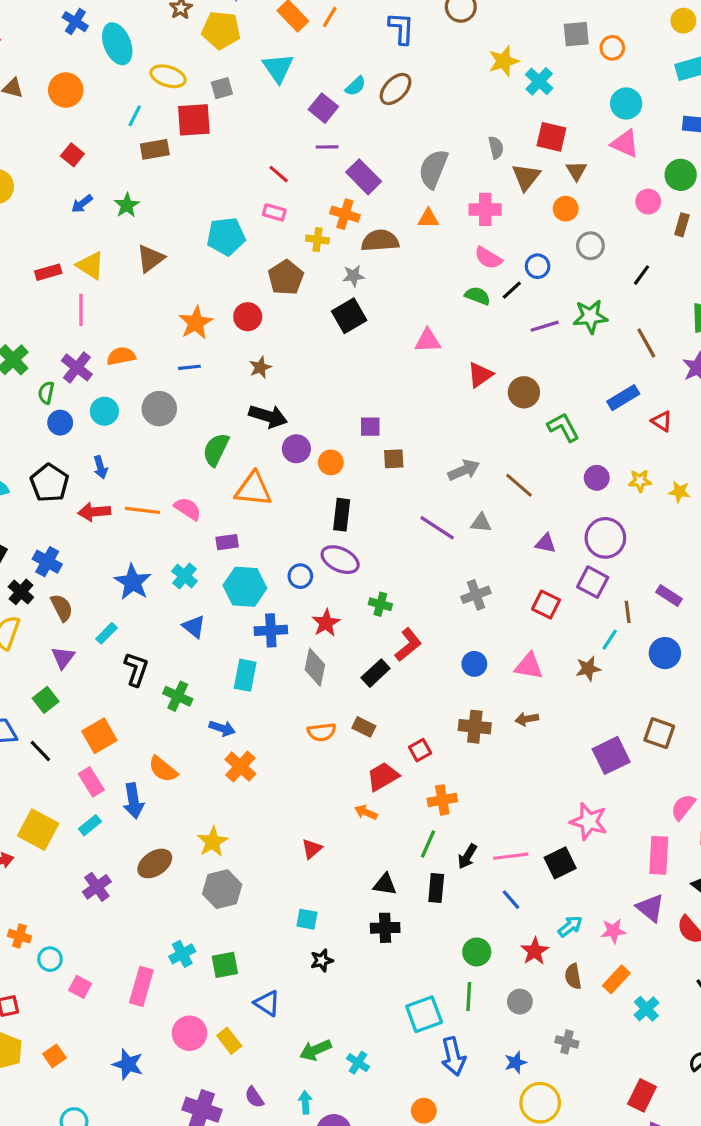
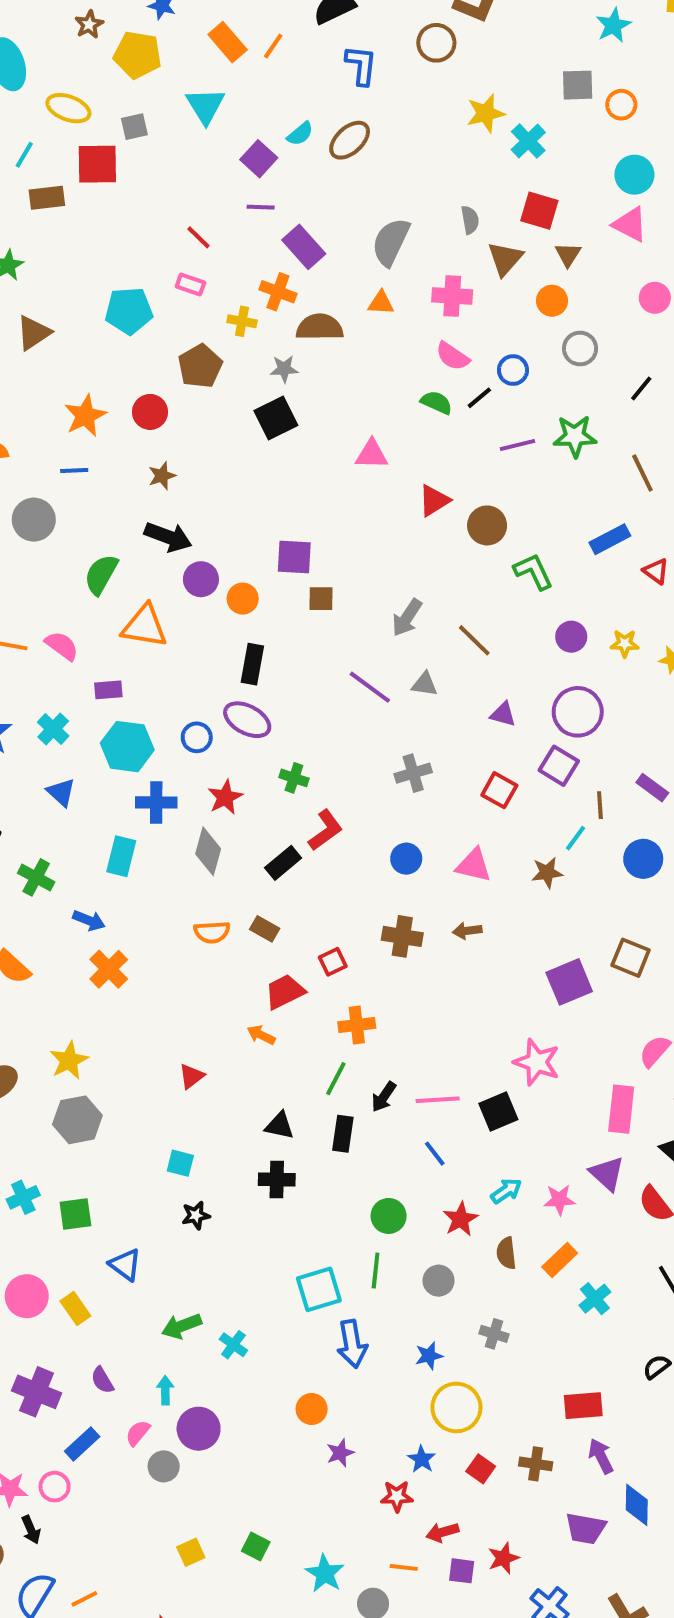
purple square: (370, 427) -> (294, 557), size x1.4
gray arrow: (464, 470) -> (407, 618), turned 144
red rectangle: (642, 1095) -> (583, 1406), turned 56

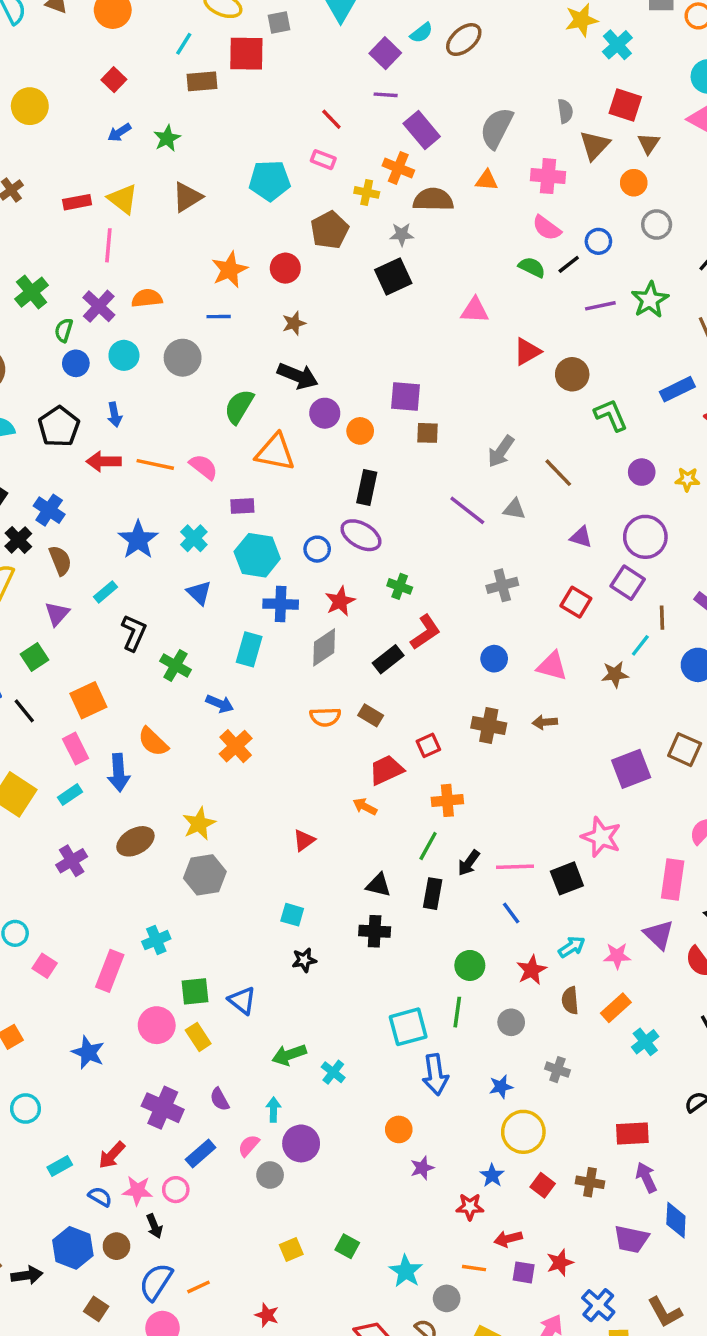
green star: (575, 436) -> (650, 300), turned -30
gray diamond: (208, 851) -> (324, 647), turned 39
green square: (75, 1214) -> (195, 991), moved

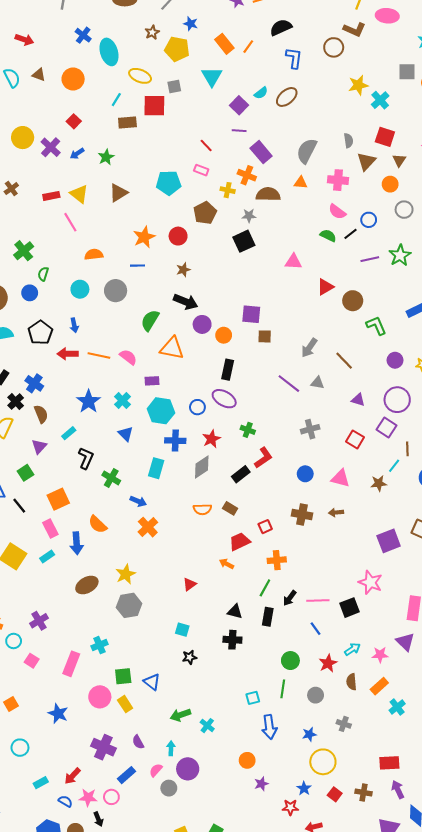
pink line: (108, 245) -> (70, 222), turned -36
purple cross: (99, 306) -> (51, 147), moved
blue circle: (76, 363) -> (30, 293), moved
purple cross: (72, 861) -> (39, 621), moved
cyan square: (408, 1027) -> (253, 698), size x0.6

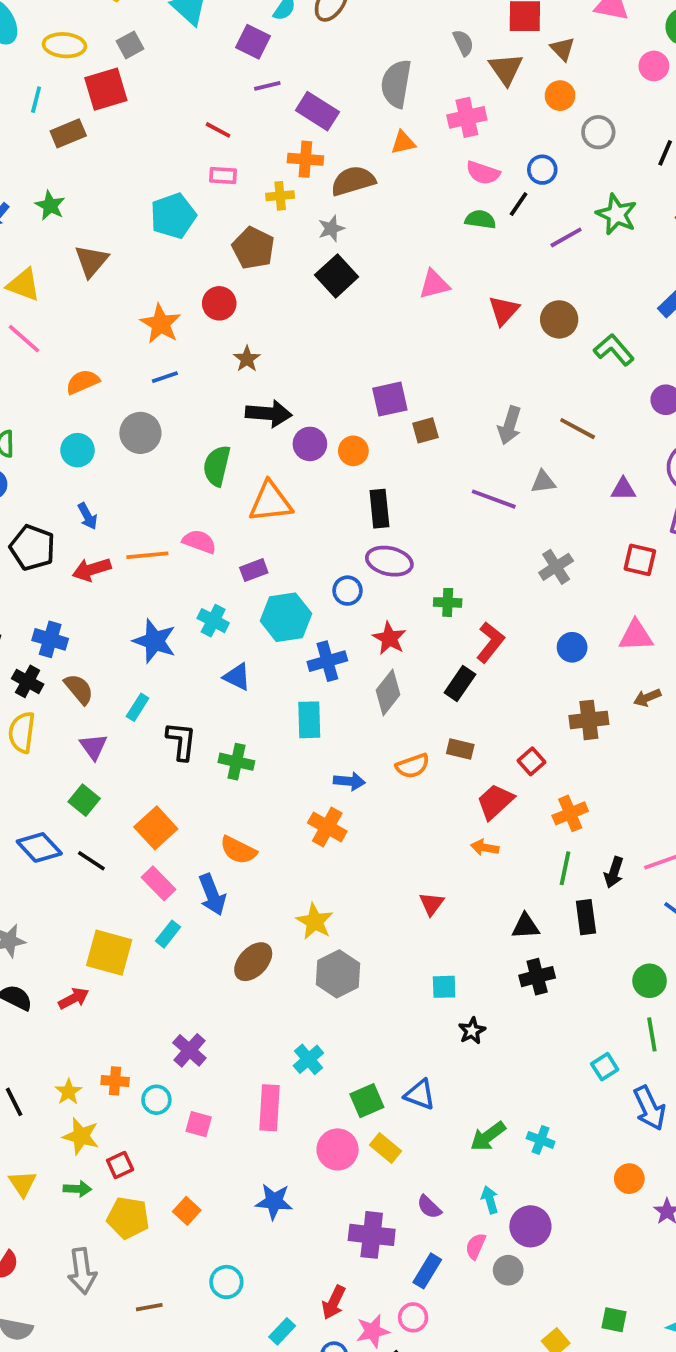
blue arrow: (138, 501) -> (349, 781), moved

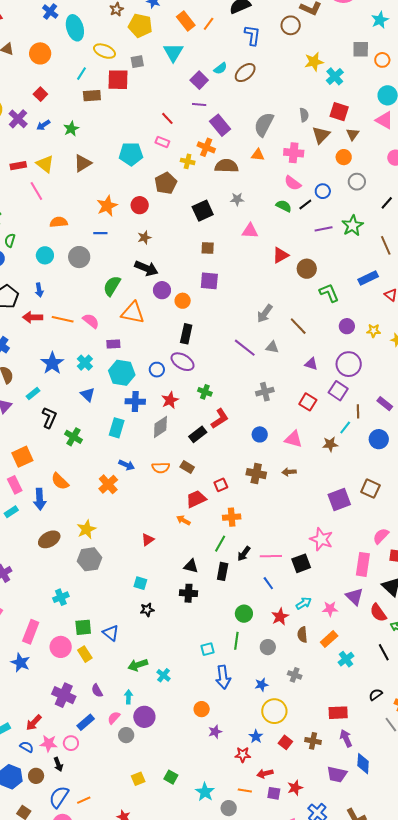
gray star: (331, 229) -> (237, 199), moved
brown square: (425, 430) -> (208, 248), moved
pink rectangle: (269, 1108) -> (31, 632), moved

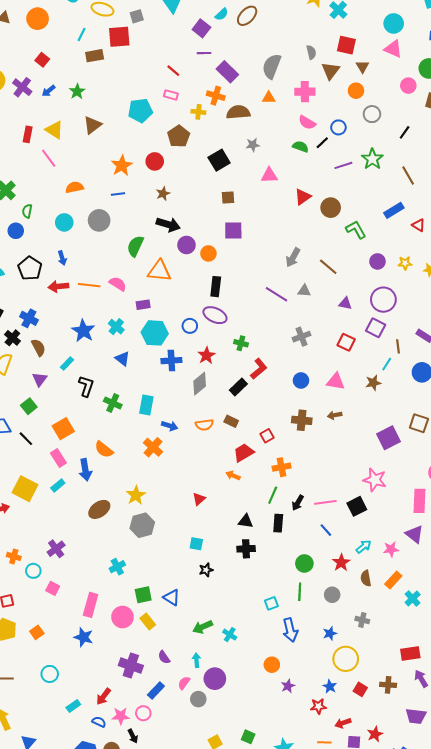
red rectangle: (18, 166) -> (28, 134), turned -63
cyan rectangle: (117, 428) -> (146, 405), moved

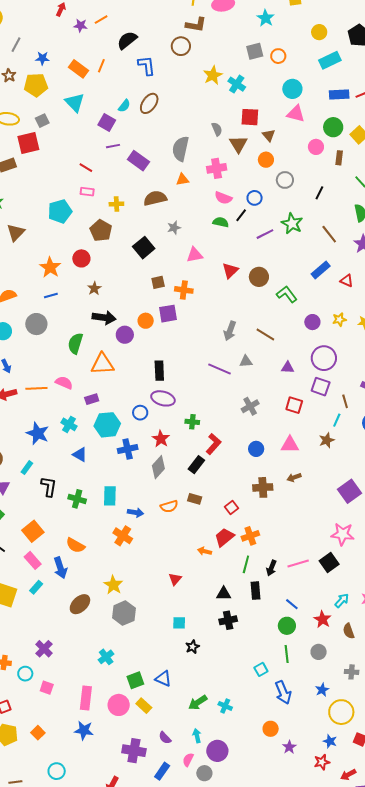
orange cross: (216, 96) -> (184, 290), moved
orange circle: (208, 253) -> (146, 321), moved
red trapezoid: (244, 453) -> (224, 537), moved
blue line: (326, 530) -> (292, 604), moved

